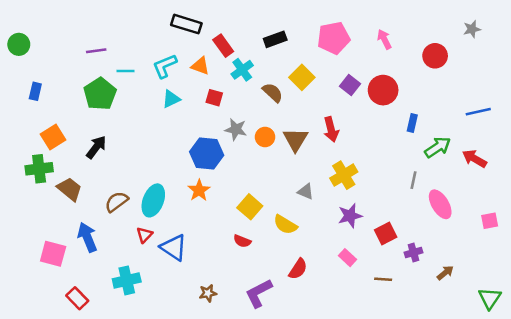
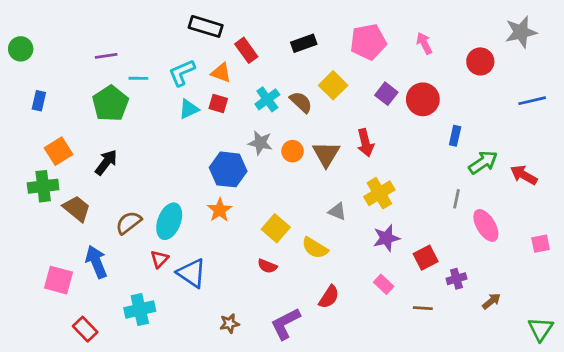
gray star: (472, 29) -> (521, 32), size x1.6
cyan cross: (242, 70) -> (267, 99), moved
red square: (214, 98) -> (218, 104), moved
blue line: (478, 112) -> (532, 101), moved

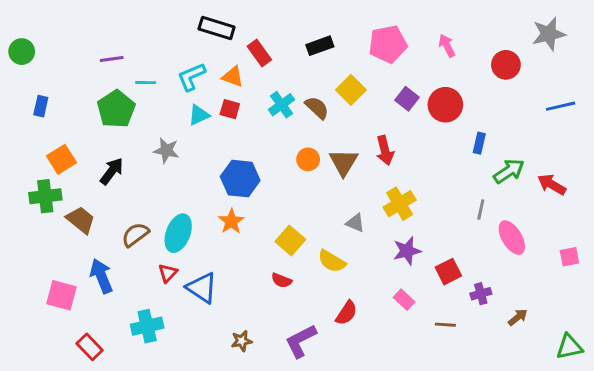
gray star: (260, 143) -> (166, 150), moved
green triangle: (541, 329) -> (569, 347), turned 44

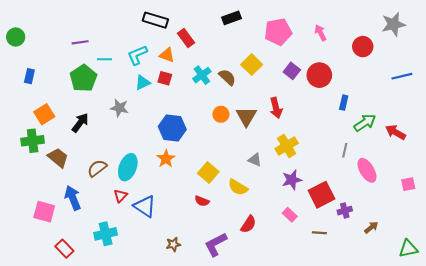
black rectangle: (320, 46) -> (232, 18), moved
red square: (448, 272) -> (321, 195), size x1.4

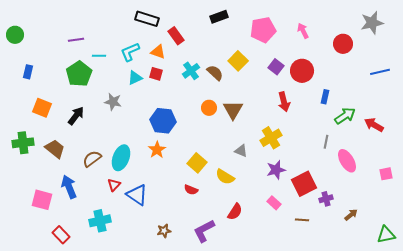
red arrow: (276, 108) -> (284, 102), moved
orange square: (44, 114) -> (42, 108), turned -36
green cross: (33, 141) -> (23, 143), moved

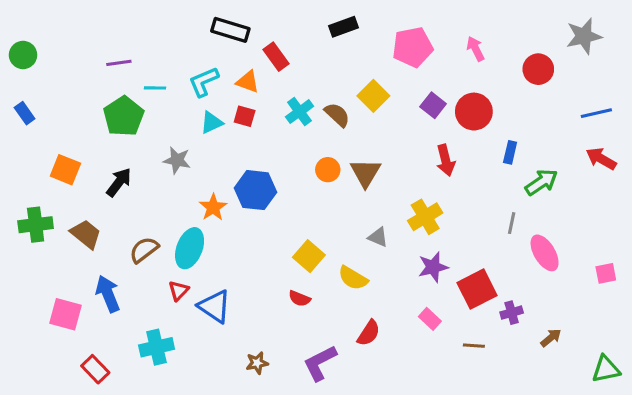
blue rectangle: (28, 72) -> (25, 113), moved, turned -48
red arrow: (374, 125) -> (601, 159), moved
orange star: (157, 150) -> (213, 207), moved

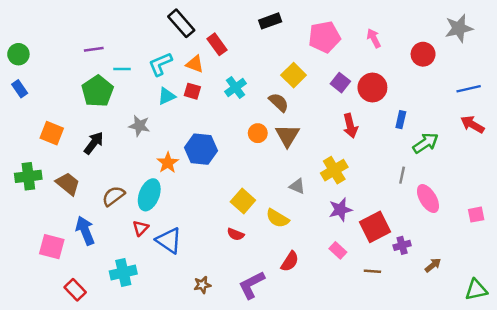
black rectangle: (230, 30) -> (181, 23), turned 32
green circle: (23, 55) -> (18, 54), moved
brown semicircle: (337, 115) -> (279, 102), moved

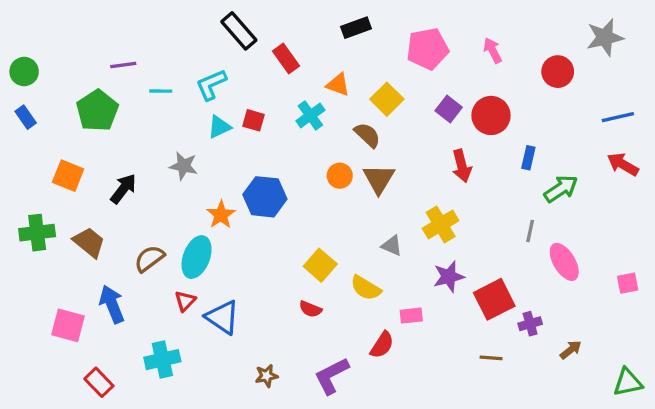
orange triangle: (195, 64) -> (338, 85), moved
green pentagon: (97, 91) -> (97, 111), moved
pink rectangle: (338, 250) -> (411, 316), moved, turned -49

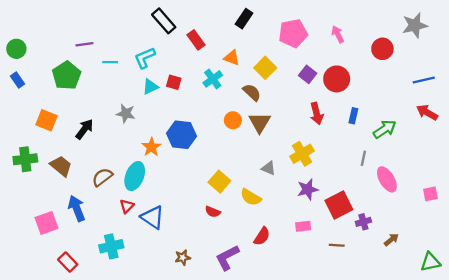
black rectangle: (356, 28) -> (244, 19), turned -36
blue rectangle: (528, 158) -> (353, 116), moved
pink rectangle: (411, 316) -> (303, 226), moved
pink square: (68, 325) -> (46, 223), turned -35

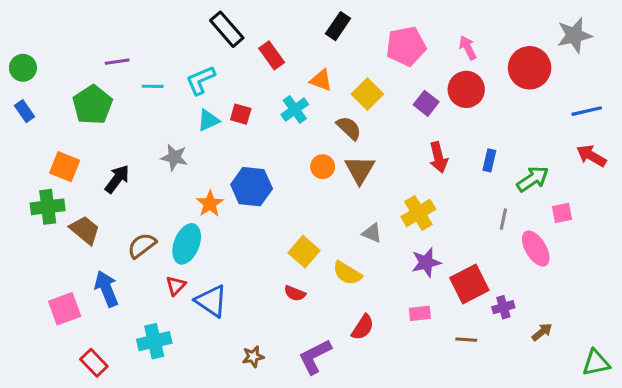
red circle: (382, 49) -> (530, 68), size x1.4
red circle: (337, 79) -> (466, 89), moved
green cross: (25, 159) -> (48, 207), moved
pink square: (430, 194) -> (562, 213), moved

